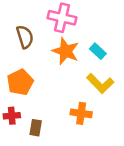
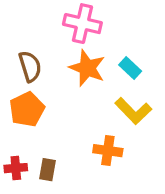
brown semicircle: (25, 37) -> (30, 66), moved
red cross: (12, 116) -> (16, 168), moved

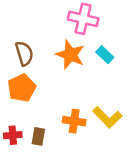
pink cross: (82, 24) -> (83, 19), moved
yellow L-shape: (133, 111) -> (107, 117), moved
orange cross: (108, 151) -> (74, 121), moved

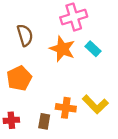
pink cross: (83, 19) -> (74, 17), turned -30
brown semicircle: (24, 53) -> (25, 35), moved
brown rectangle: (38, 136) -> (44, 121), moved

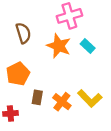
orange cross: (66, 108) -> (62, 102), turned 30
brown rectangle: (44, 121) -> (37, 97), moved

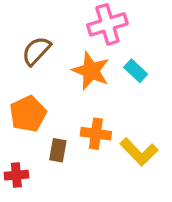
brown semicircle: (23, 33) -> (36, 51), turned -120
orange cross: (62, 102) -> (96, 134), moved, turned -30

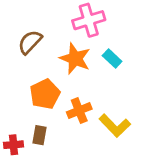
orange pentagon: (28, 114) -> (45, 94), moved
orange cross: (96, 134) -> (79, 111), turned -30
brown rectangle: (58, 150) -> (39, 135), moved

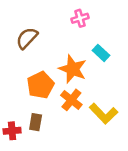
pink cross: (89, 20) -> (80, 18), size x0.6
orange star: (75, 59) -> (73, 69), moved
orange cross: (79, 111) -> (71, 100), turned -30

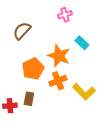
orange cross: (71, 100) -> (58, 81), turned 30

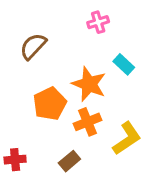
yellow L-shape: (84, 92) -> (127, 138), turned -80
brown rectangle: (29, 99) -> (69, 161), moved, turned 40

